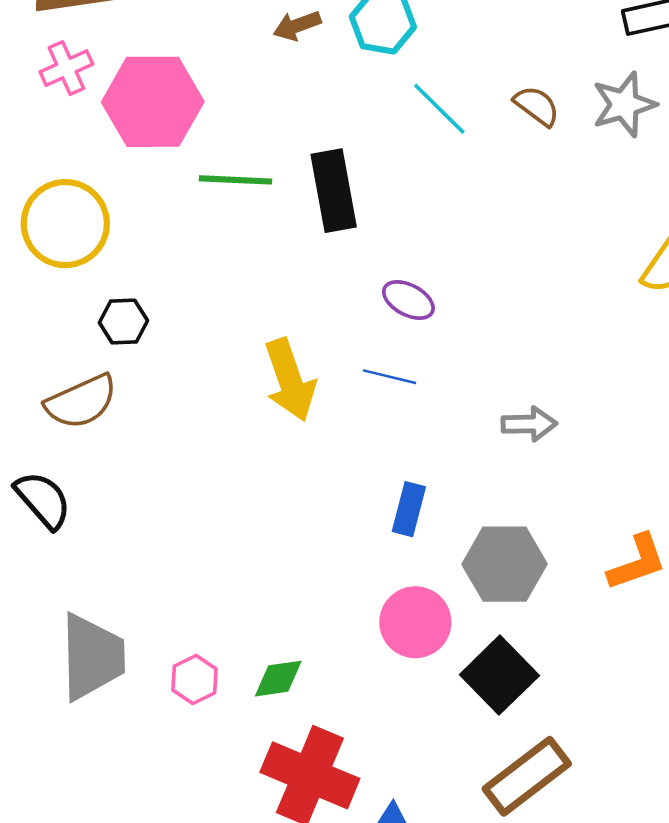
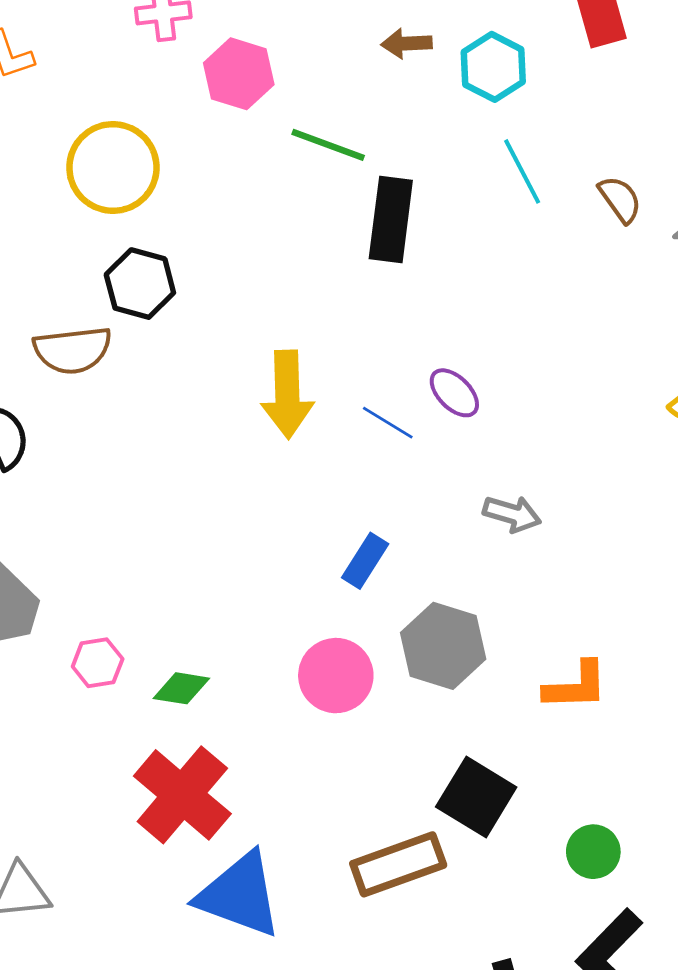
pink hexagon: (153, 102) -> (239, 74), size x0.7
green line: (236, 180) -> (328, 145), moved
purple ellipse: (408, 300) -> (454, 393), moved
black hexagon: (123, 322) -> (140, 284), size x1.4
black square: (499, 675) -> (476, 797), moved, turned -32

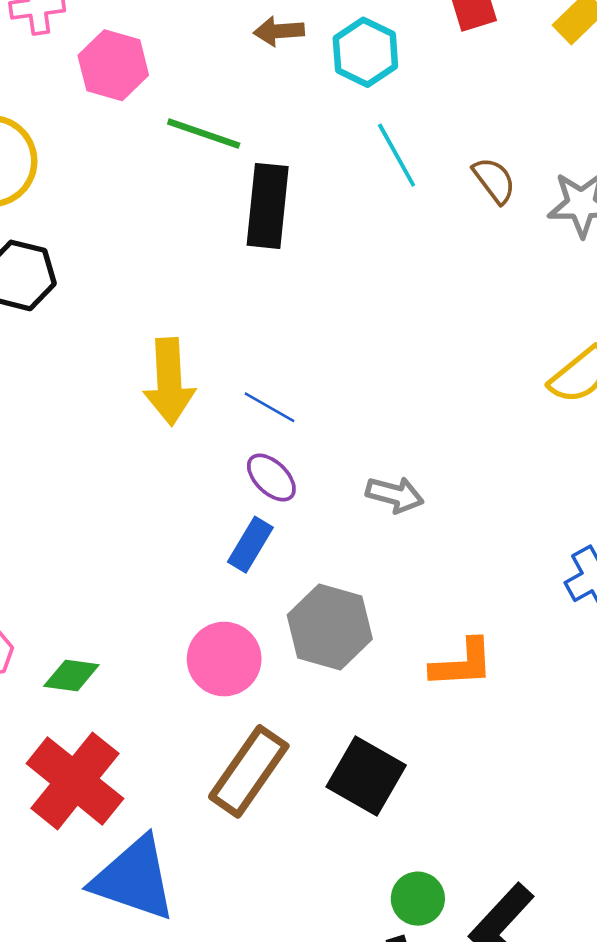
purple ellipse: (454, 393) -> (271, 478), moved
green circle: (593, 852) -> (418, 899), moved
brown rectangle: (398, 864) -> (249, 771), moved, turned -34

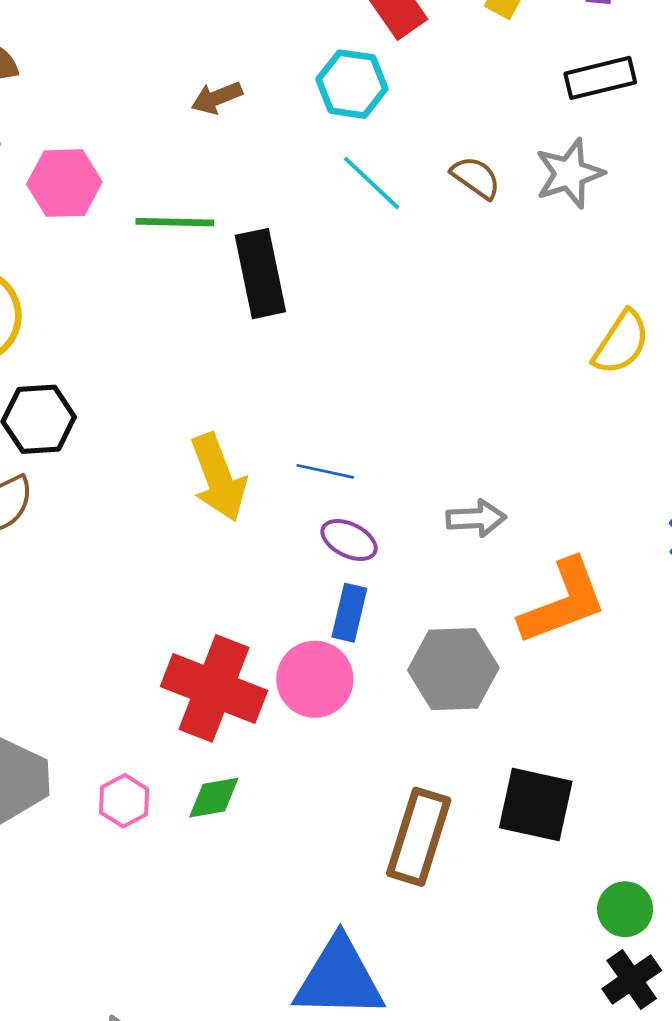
cyan hexagon: (365, 52) -> (352, 84), moved
pink circle: (224, 659) -> (315, 679), moved
orange L-shape: (462, 663) -> (563, 602), moved, size x1.4
red cross: (75, 781) -> (214, 688), moved

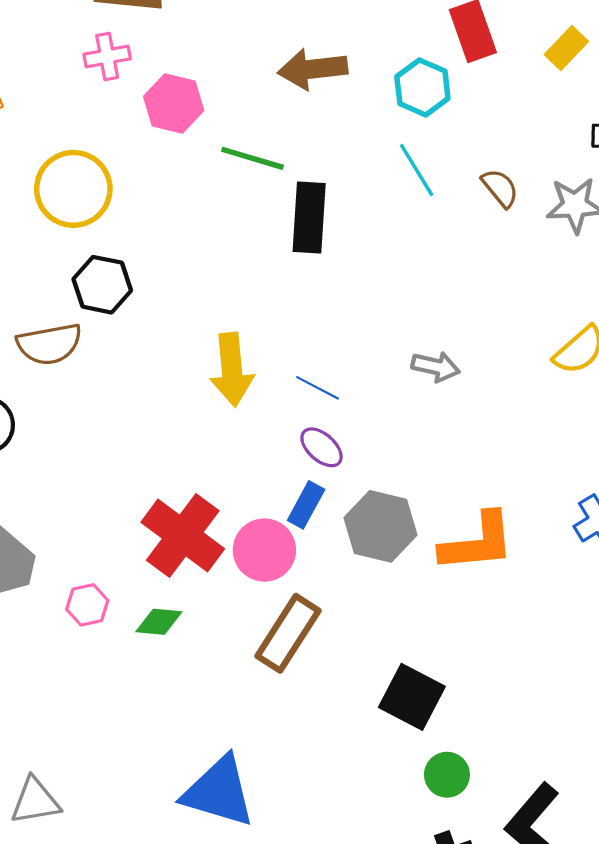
brown arrow: (217, 98) -> (313, 69), size x1.6
gray arrow: (476, 518) -> (436, 367), moved
gray hexagon: (453, 669) -> (380, 526), moved
brown rectangle: (419, 837) -> (288, 633), moved
green circle: (625, 909) -> (447, 775), moved

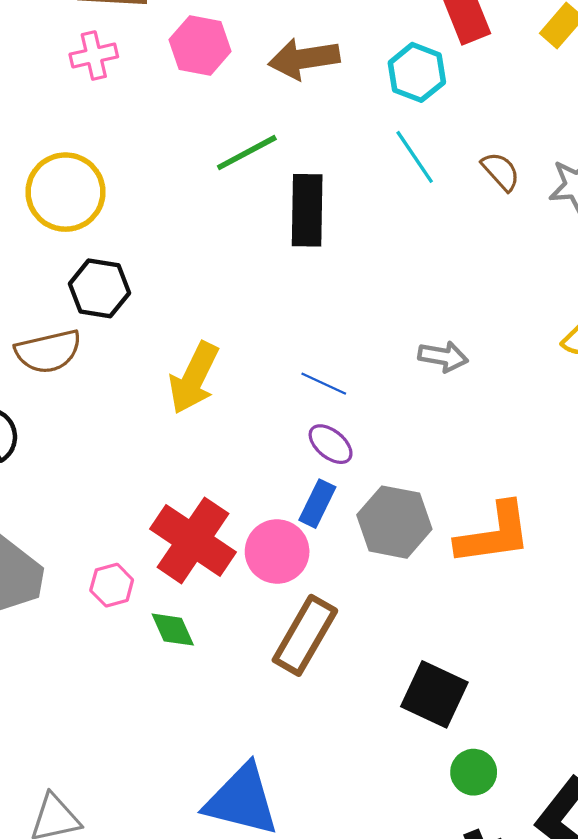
pink hexagon: (174, 104) -> (200, 45), moved
green line: (252, 158) -> (247, 153), turned -42
yellow arrow: (232, 370) -> (194, 378), moved, turned 34
pink hexagon: (87, 605) -> (112, 585), moved
green diamond: (159, 622) -> (173, 630), turned 63

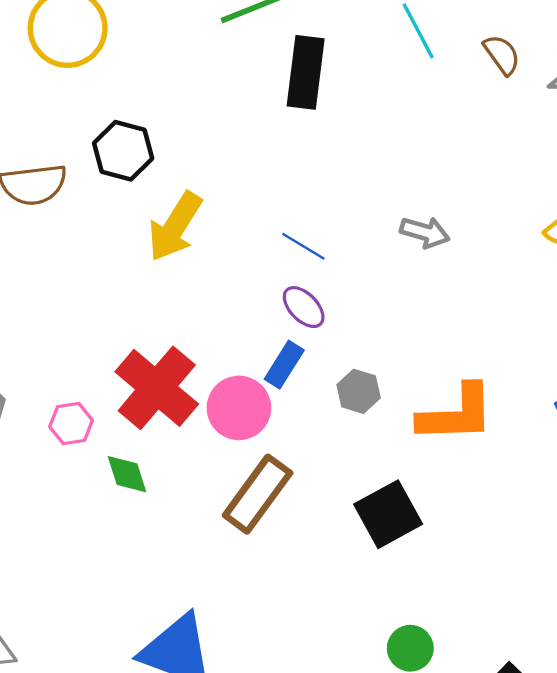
black hexagon: (99, 288) -> (123, 151), moved
gray hexagon: (394, 522) -> (359, 391), size x0.6
black square: (434, 694) -> (388, 514), moved, turned 30

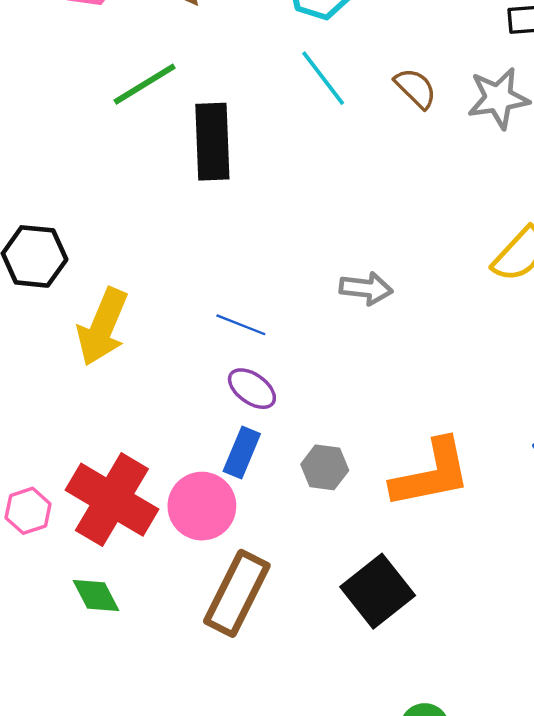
pink hexagon: (71, 423) -> (28, 511), moved

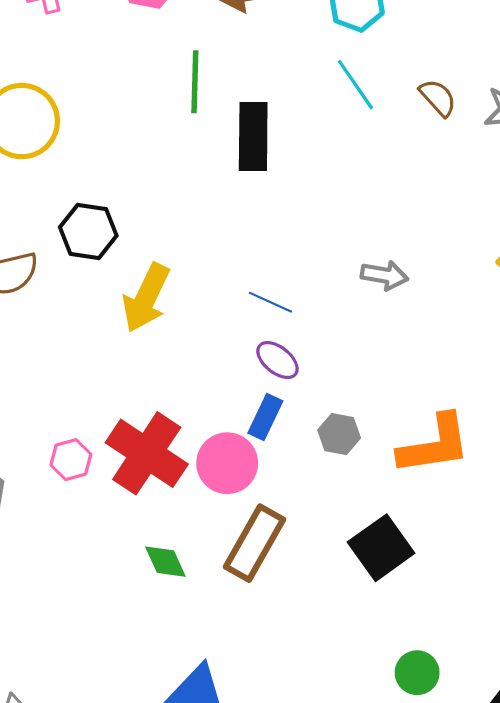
green line: (145, 84) -> (195, 82), turned -60
green diamond: (96, 596) -> (165, 562), moved

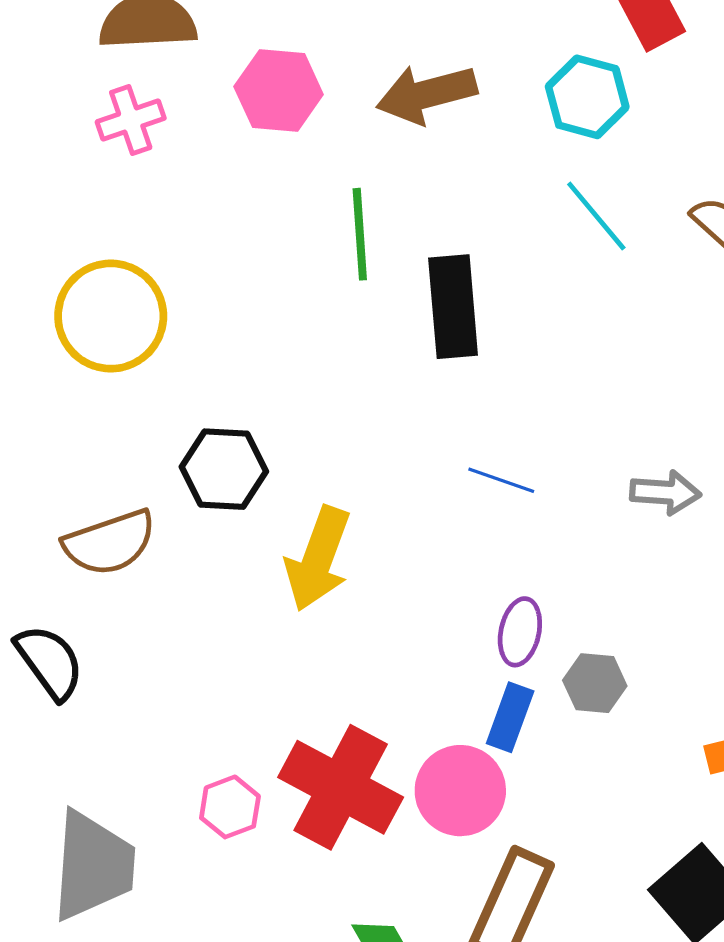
blue line: (270, 302) -> (501, 480), moved
purple ellipse: (277, 360) -> (520, 632), turned 69
gray hexagon: (339, 434) -> (595, 683), moved

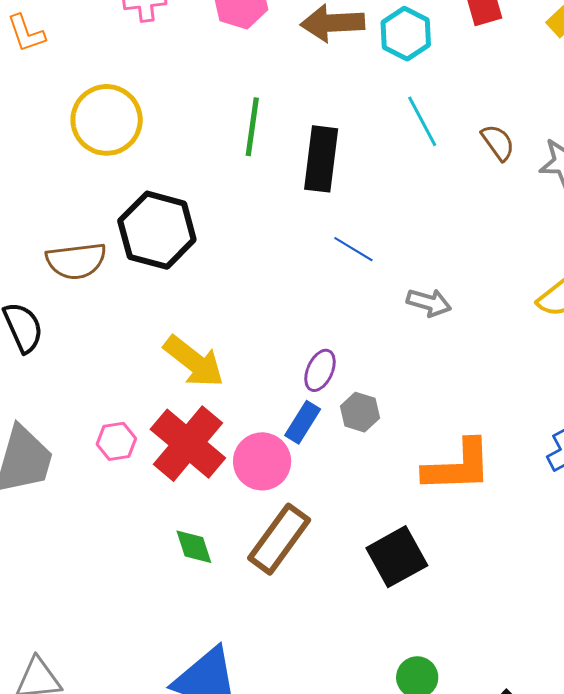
cyan hexagon: (587, 97) -> (406, 34), moved
green line: (360, 234) -> (252, 127), moved
black hexagon: (224, 469) -> (157, 230), size x1.4
blue line: (501, 480) -> (353, 249), moved
yellow arrow: (318, 559) -> (194, 362), moved, turned -84

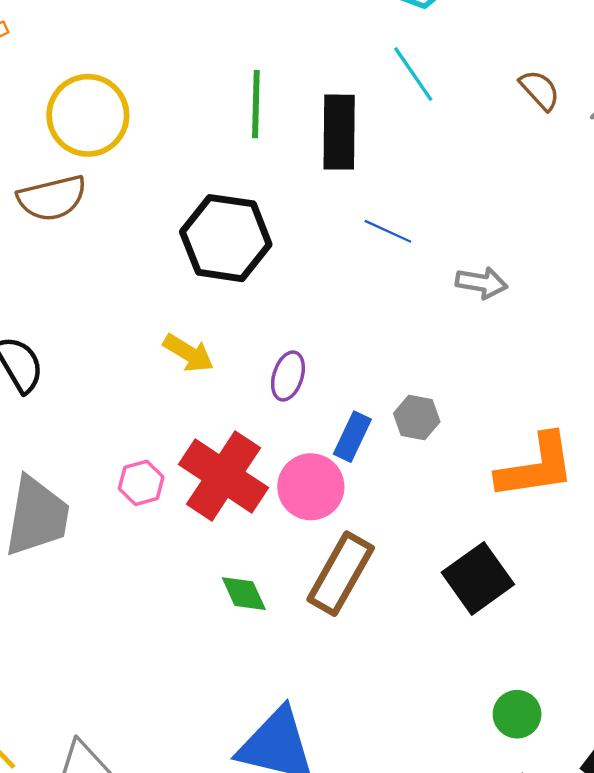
cyan line: (422, 121) -> (413, 74), moved
black hexagon: (157, 230) -> (226, 238), moved
brown semicircle: (76, 261) -> (52, 198), moved
yellow arrow: (194, 362) -> (188, 353), moved, size x0.7
purple ellipse: (320, 370) -> (288, 376), moved

